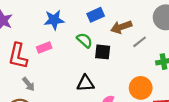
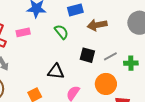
gray line: (140, 42) -> (110, 56), moved
black square: (103, 52) -> (87, 55), moved

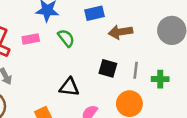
green semicircle: (61, 32) -> (66, 38), moved
gray line: (110, 56) -> (136, 70), turned -56

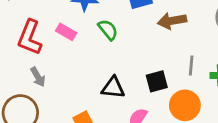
pink rectangle: (31, 39) -> (66, 32), turned 42
black square: (108, 68) -> (157, 81), moved, turned -30

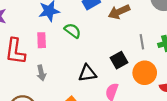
pink rectangle: (66, 32) -> (42, 40), turned 72
gray arrow: (38, 77) -> (41, 73), moved, turned 32

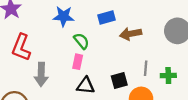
pink rectangle: (42, 40) -> (78, 62), moved
gray arrow: (41, 73) -> (41, 74), size x1.5

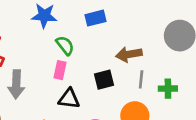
brown arrow: (131, 34) -> (129, 54), moved
black square: (119, 80) -> (104, 80), moved

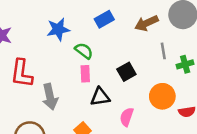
brown arrow: (129, 54) -> (146, 23), moved
gray line: (141, 79) -> (163, 51), moved

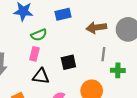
green semicircle: (84, 51) -> (39, 35), turned 105

